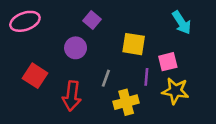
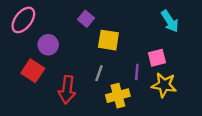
pink ellipse: (25, 21) -> (23, 20), turned -32
yellow square: (134, 44) -> (108, 40), moved
purple circle: (76, 48) -> (48, 45), moved

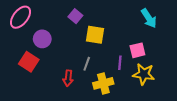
red arrow: (67, 90) -> (68, 78), moved, size x0.7

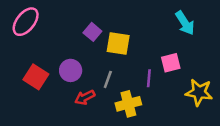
purple square: (75, 16) -> (92, 32), moved
purple circle: (42, 39) -> (71, 70), moved
yellow star: (144, 74) -> (199, 92), moved
red arrow: (68, 78) -> (85, 97), turned 56

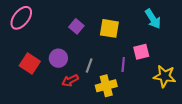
yellow square: (118, 43) -> (109, 28), moved

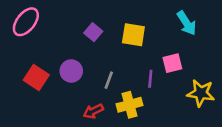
red arrow: (70, 80) -> (93, 111), moved

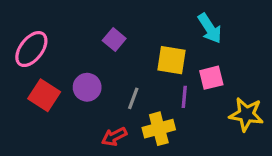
pink ellipse: (26, 22) -> (31, 49), moved
cyan arrow: (187, 23) -> (210, 28), moved
yellow square: (133, 35) -> (172, 60), moved

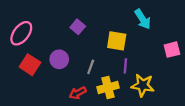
pink square: (211, 78) -> (172, 50), moved
yellow star: (246, 114) -> (143, 85), moved

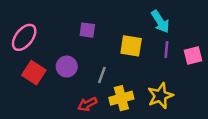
purple square: (78, 27) -> (87, 30), turned -32
purple line: (125, 66) -> (166, 50), moved
yellow star: (143, 85) -> (160, 96), turned -30

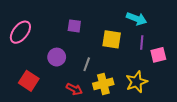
cyan arrow: (160, 22) -> (136, 19), turned -36
pink square: (193, 56) -> (158, 55), moved
red square: (34, 73) -> (29, 81), moved
red arrow: (87, 104) -> (74, 89), turned -126

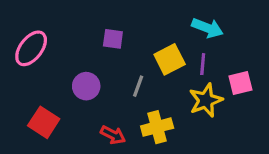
yellow square: (112, 39) -> (170, 59), turned -36
purple line: (142, 42) -> (203, 64), moved
gray line: (87, 64) -> (138, 86), moved
yellow star: (136, 82) -> (206, 100), moved

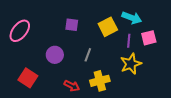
yellow square: (170, 59) -> (108, 27), moved
pink square: (240, 83) -> (149, 38), moved

